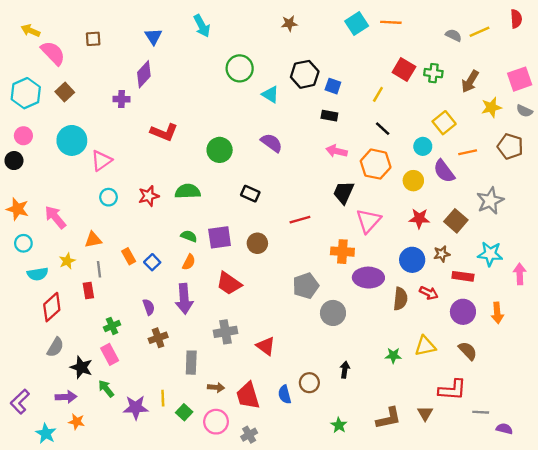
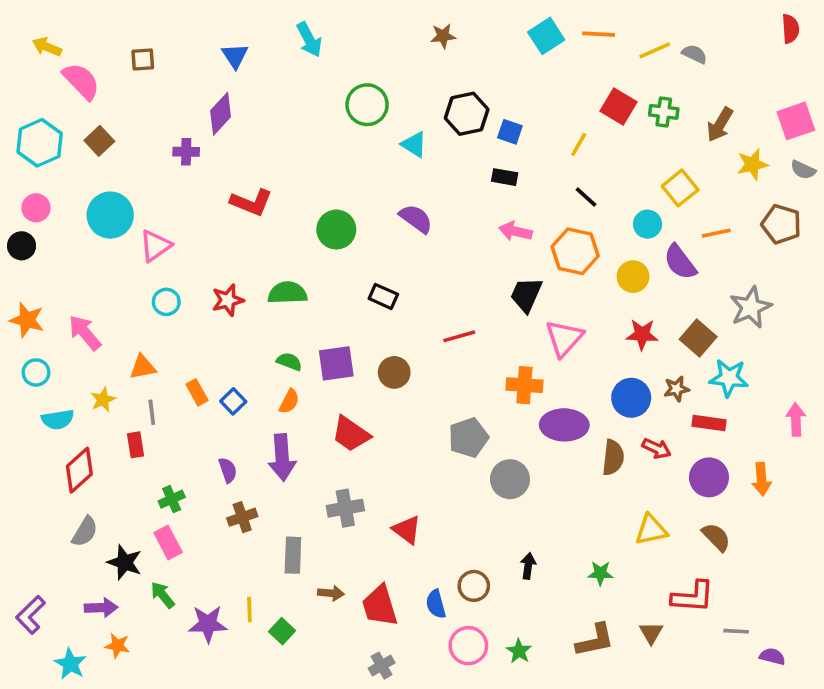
yellow line: (480, 32) -> (655, 50), moved
cyan star: (490, 254) -> (729, 378), moved
green star: (393, 356) -> (600, 573), moved
pink circle: (216, 422) -> (468, 646), moved

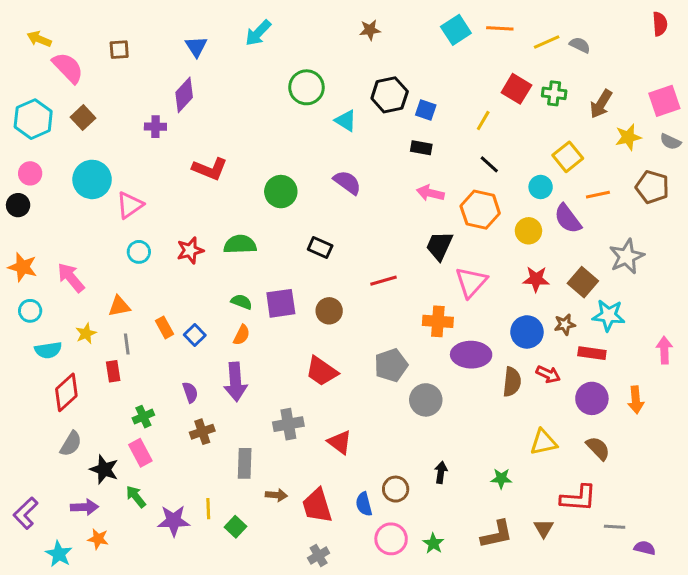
cyan arrow: (309, 40) -> (258, 33), turned 72
red trapezoid: (351, 434) -> (322, 371), moved

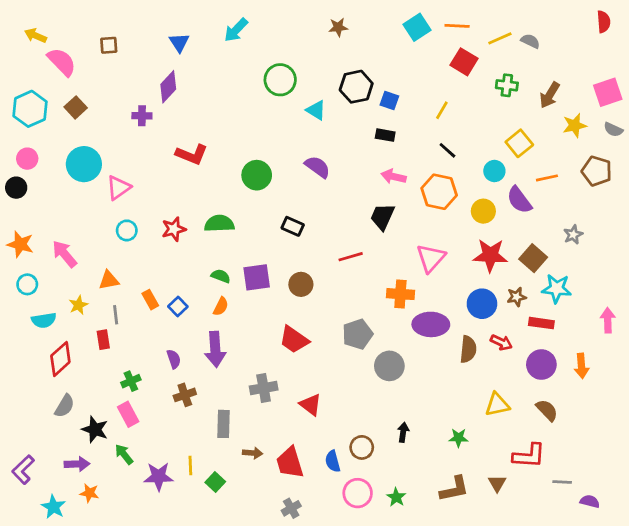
red square: (516, 89) -> (464, 62), moved
black trapezoid: (439, 246) -> (382, 217), moved
gray star: (627, 256) -> (573, 235), size x0.6
red star: (536, 279) -> (490, 255), size x1.4

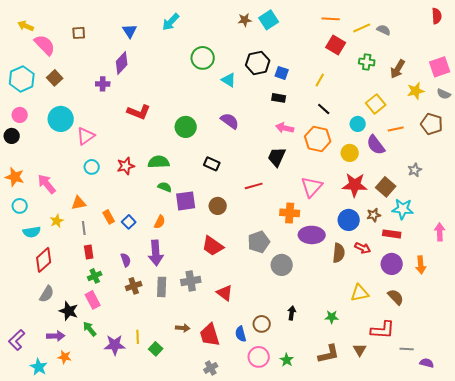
cyan square: (417, 27) -> (269, 20), moved
green semicircle: (221, 276) -> (165, 187), moved
red rectangle: (103, 340) -> (89, 252), moved
gray rectangle: (223, 424) -> (162, 287), moved

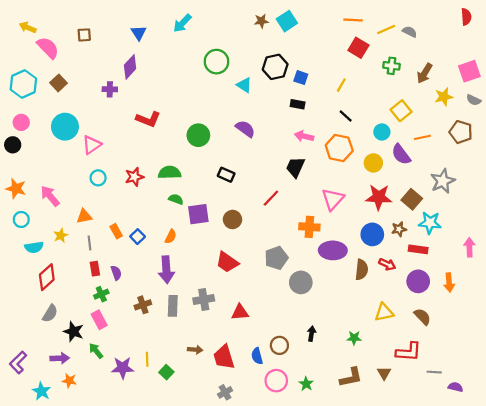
gray star: (415, 170) -> (443, 181), size x1.6
red line: (254, 186) -> (271, 198), turned -30
purple semicircle: (126, 260) -> (116, 273), moved
red triangle: (225, 293) -> (240, 312), turned -42

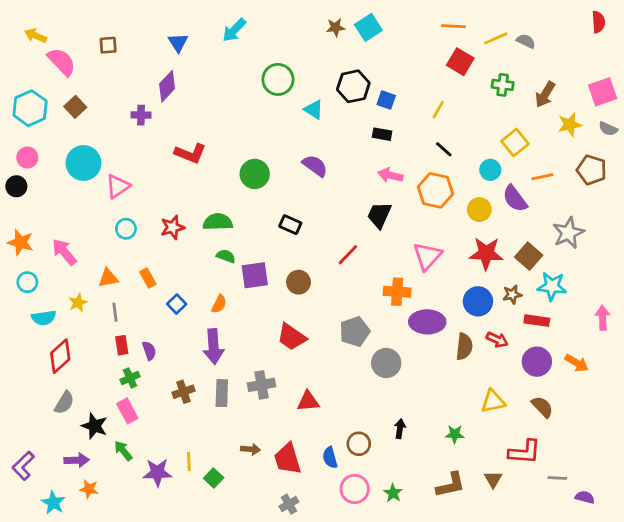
orange rectangle: (116, 231) -> (148, 278), moved
orange arrow: (449, 282) -> (577, 363), turned -54

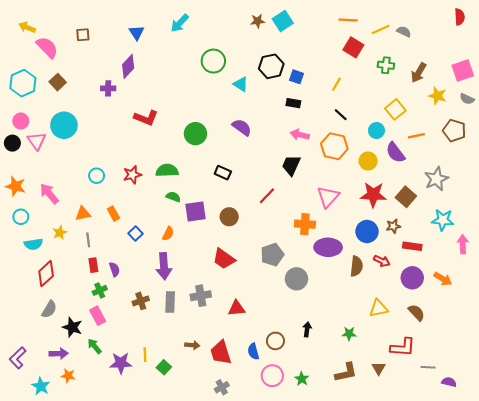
yellow star: (570, 125) -> (437, 96), turned 30
pink triangle: (118, 186) -> (37, 141), moved, turned -30
cyan star: (552, 286) -> (443, 220), moved

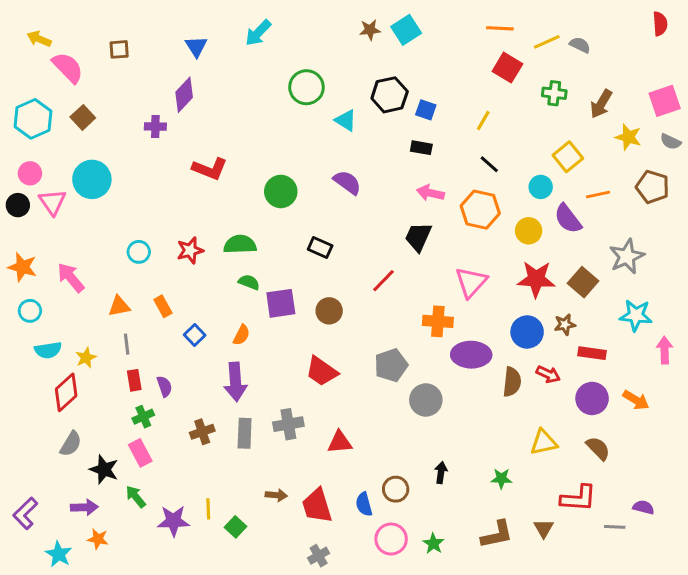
yellow star: (60, 233) -> (86, 358), moved
purple semicircle: (449, 382) -> (643, 507), moved

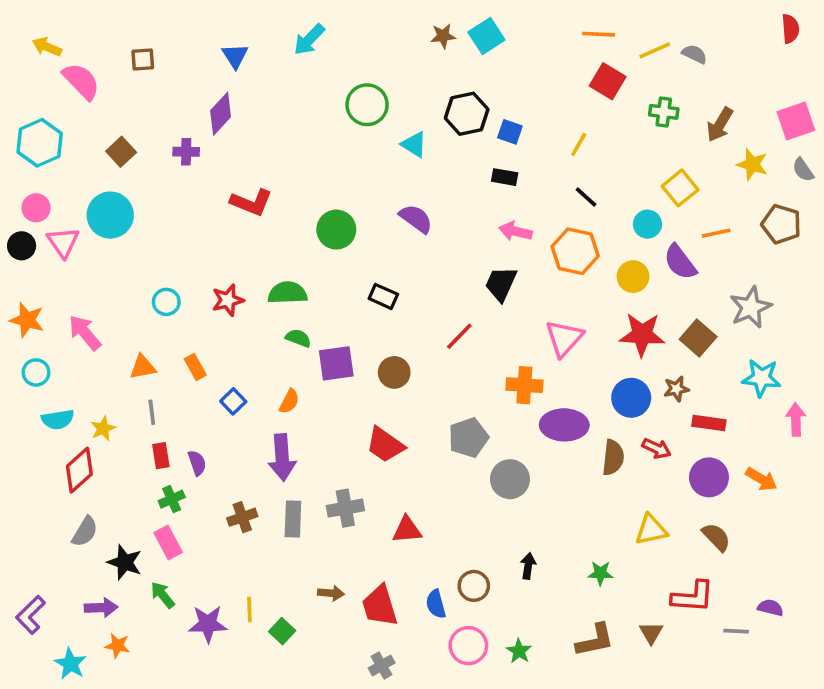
brown square: (83, 117) -> (121, 152), moved
gray semicircle: (671, 142) -> (803, 170), turned 30

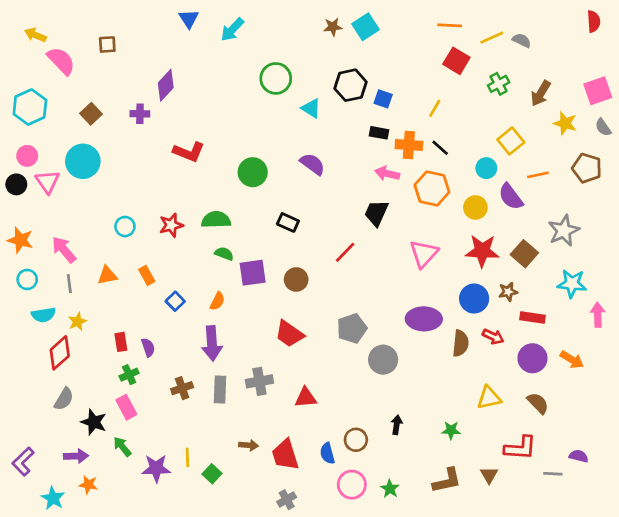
blue triangle: (235, 56) -> (189, 19), moved
green cross: (664, 112) -> (499, 84), turned -35
orange cross: (524, 385) -> (409, 145), moved
gray line: (152, 412) -> (69, 284), moved

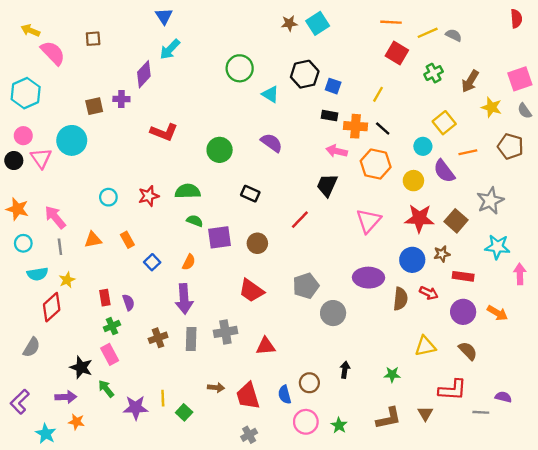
cyan arrow: (232, 30) -> (170, 49), moved
brown square: (91, 114) -> (94, 106), moved, turned 30
gray semicircle: (64, 399) -> (32, 347), moved

